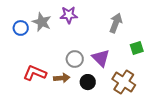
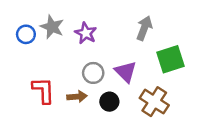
purple star: (69, 15) -> (86, 33), moved, turned 30
green square: (137, 48) -> (170, 59), size x1.6
red L-shape: (35, 73) -> (43, 90), turned 65

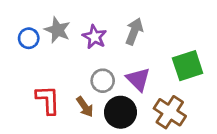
gray arrow: (144, 28) -> (134, 31), moved
brown arrow: (77, 97) -> (85, 107), turned 60
black circle: (109, 102) -> (120, 112), size x1.5

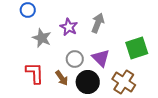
gray star: (57, 30) -> (42, 38), moved
blue circle: (29, 38) -> (28, 10), moved

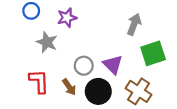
gray arrow: (98, 23) -> (134, 24), moved
purple star: (69, 27) -> (67, 18), moved, turned 30

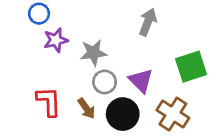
purple star: (67, 18) -> (56, 40), moved
gray arrow: (134, 24) -> (148, 22), moved
gray star: (47, 42) -> (93, 53), moved, turned -30

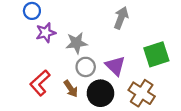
red L-shape: (49, 101) -> (40, 83), turned -130

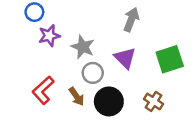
gray star: (76, 43) -> (83, 47), turned 30
purple triangle: (115, 66) -> (125, 58), moved
brown cross: (142, 93) -> (154, 101), size x0.7

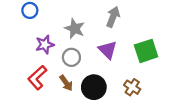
purple star: (49, 36) -> (45, 45), moved
gray star: (83, 47) -> (75, 29), moved
gray circle: (93, 73) -> (71, 57), moved

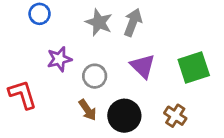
gray arrow: (113, 17) -> (133, 22), moved
gray star: (75, 29) -> (99, 22), moved
red L-shape: (37, 78) -> (23, 94), moved, turned 115

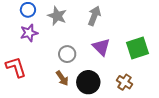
gray star: (99, 22) -> (57, 16), moved
purple star: (59, 59) -> (29, 33), moved

